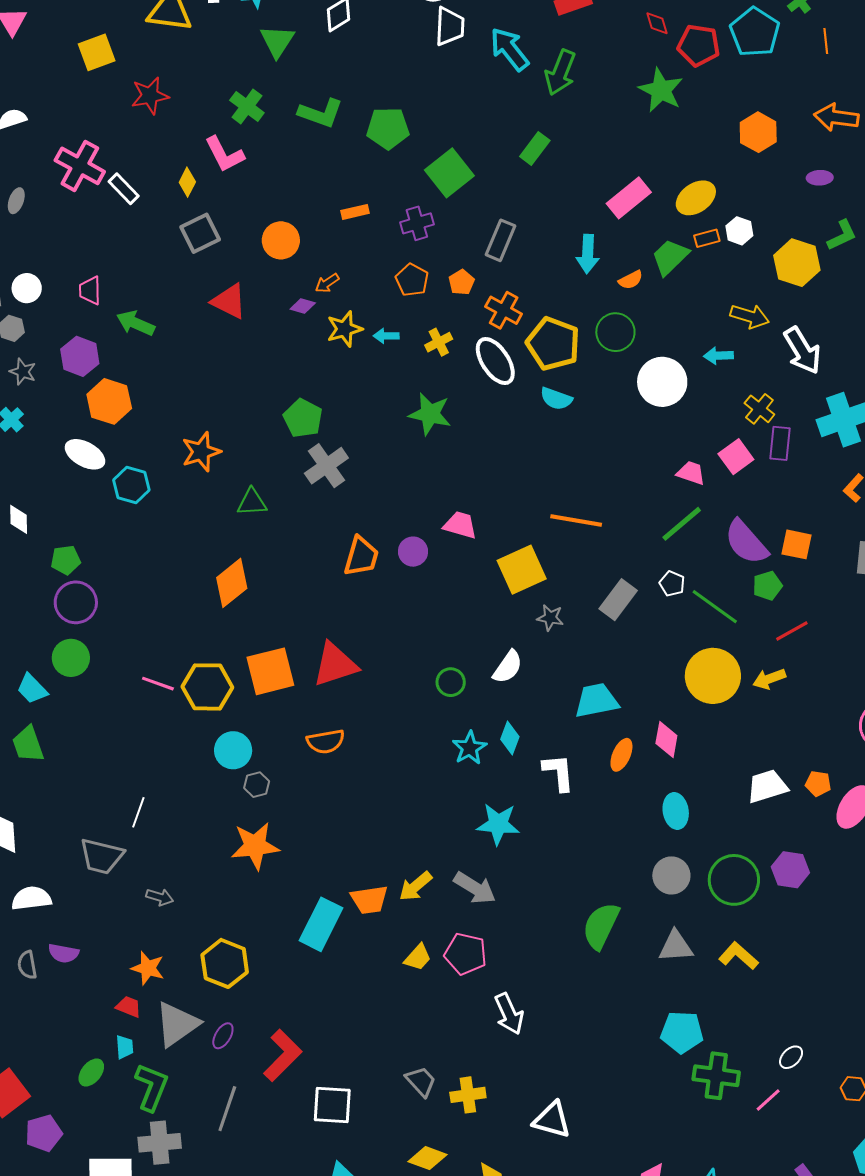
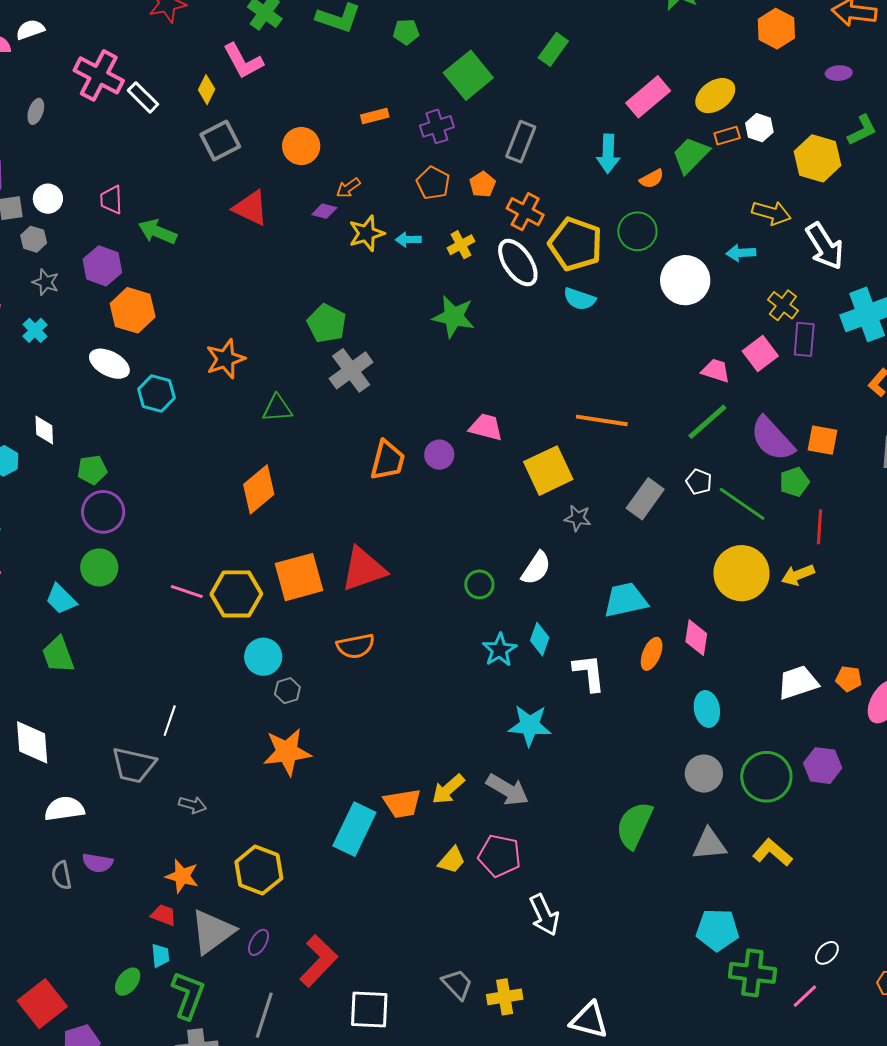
green pentagon: (388, 128) -> (406, 32), size x0.6
red line: (792, 631) -> (820, 527), turned -56

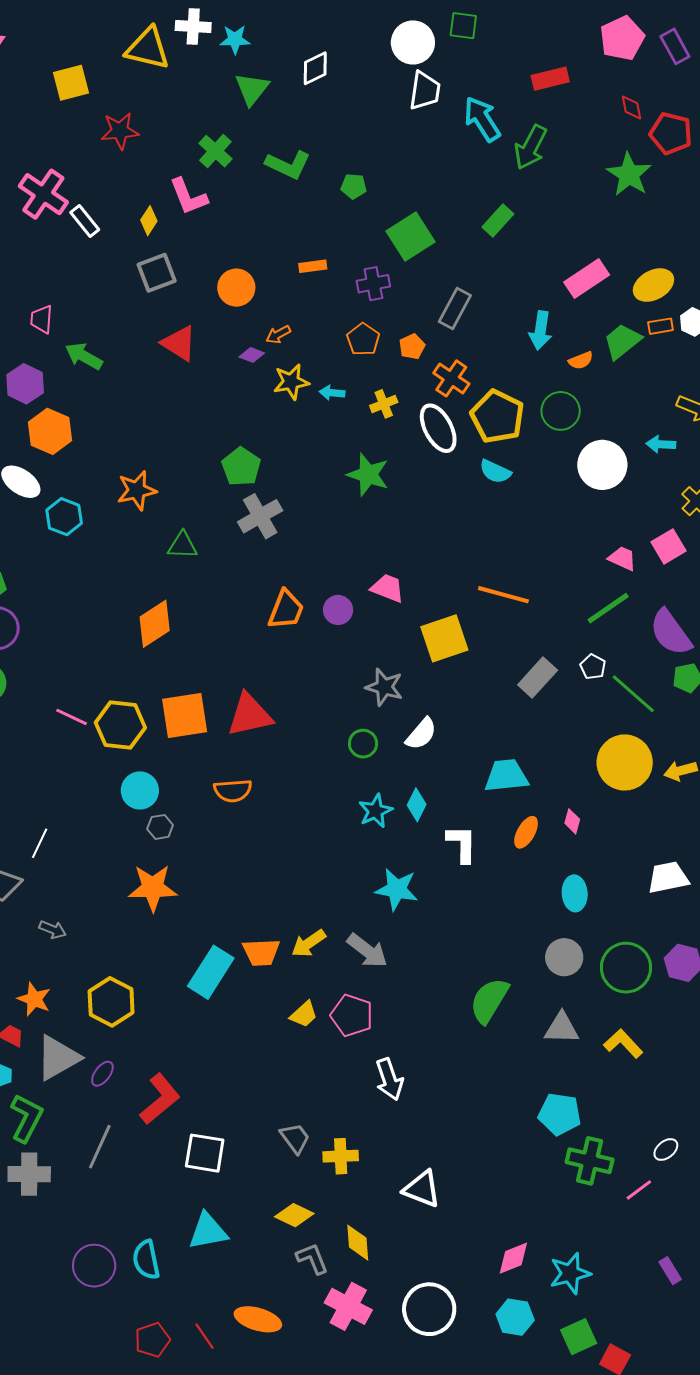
gray star: (578, 518) -> (384, 687), moved, size x1.4
pink diamond: (696, 638) -> (572, 821), size x0.7

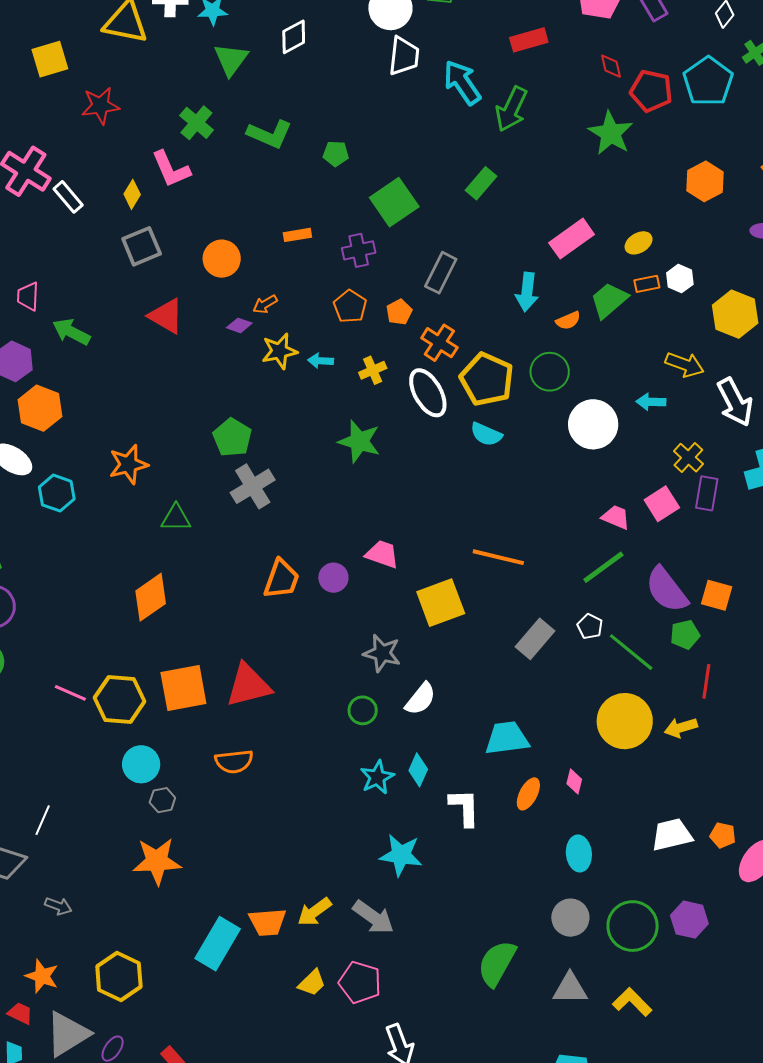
yellow ellipse: (653, 285) -> (639, 243), size x0.7

